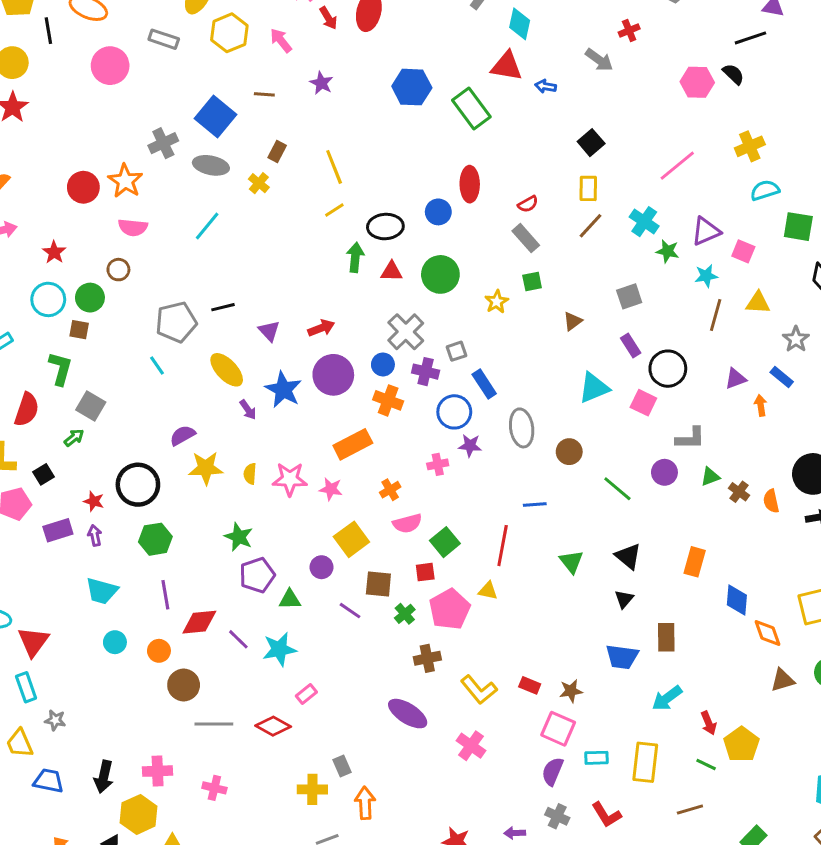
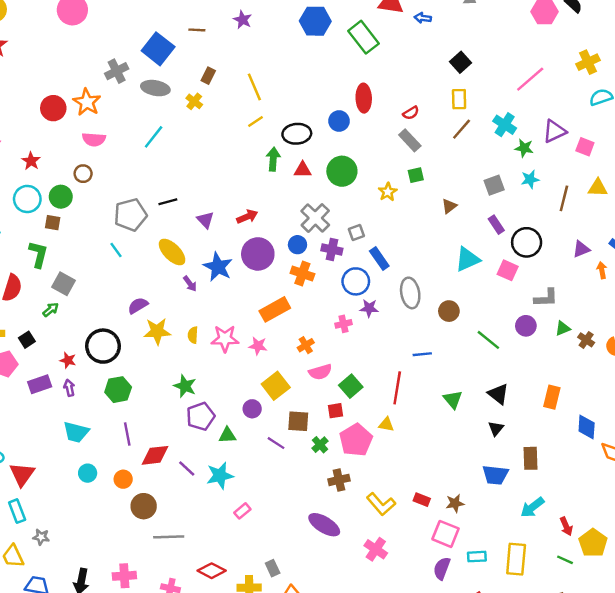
cyan star: (706, 276) -> (530, 179), moved
red diamond: (273, 726) -> (212, 571), moved

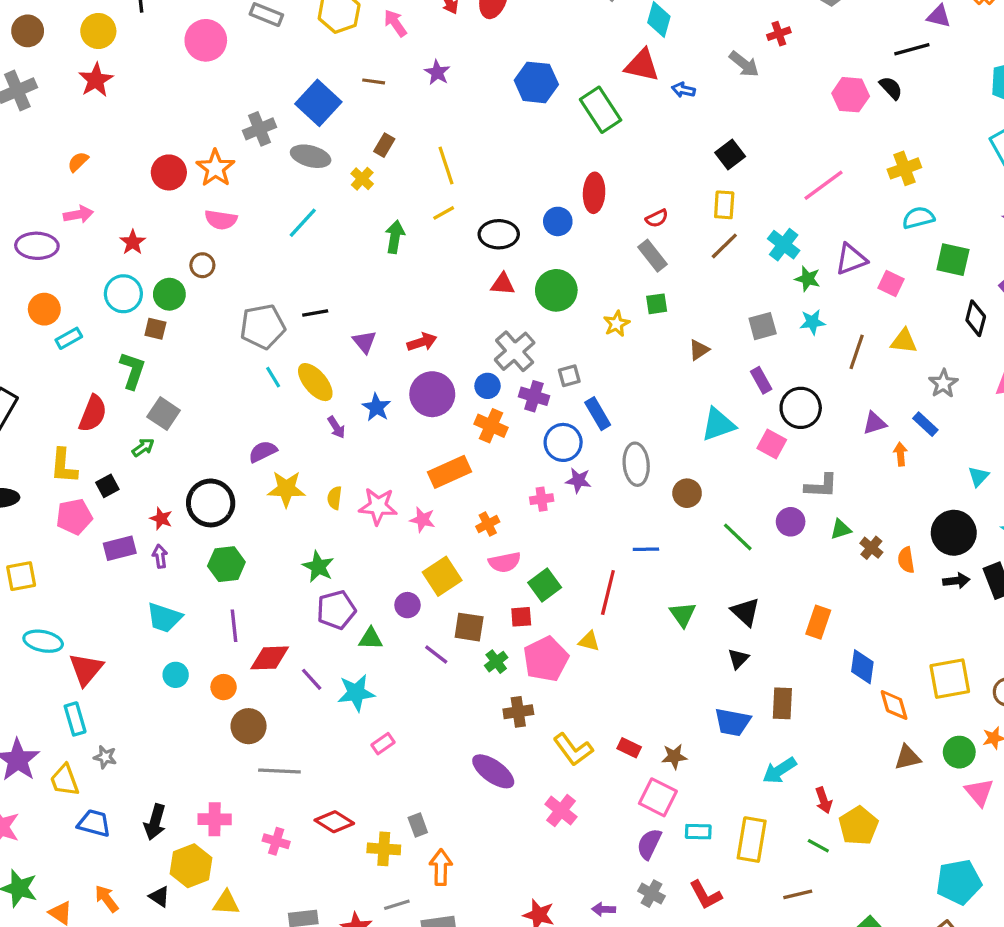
green arrow: (273, 159) -> (395, 237), moved
cyan line: (116, 250) -> (273, 377), moved
blue star: (218, 267) -> (376, 407), size x0.7

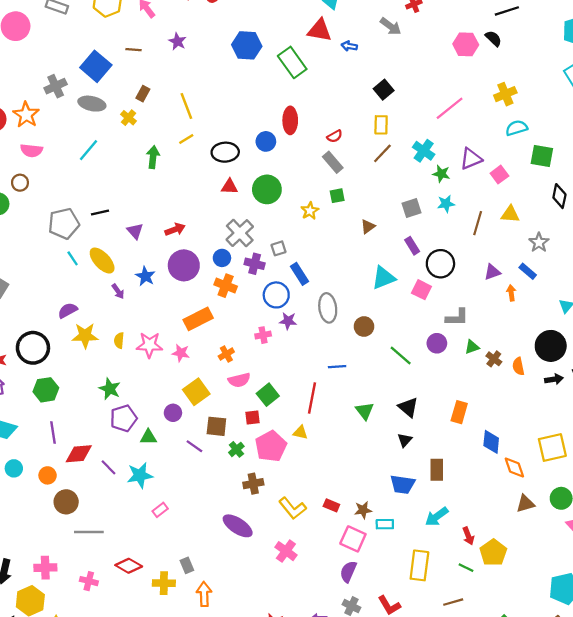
pink square: (891, 284) -> (499, 175), turned 30
cyan rectangle: (698, 832) -> (385, 524), moved

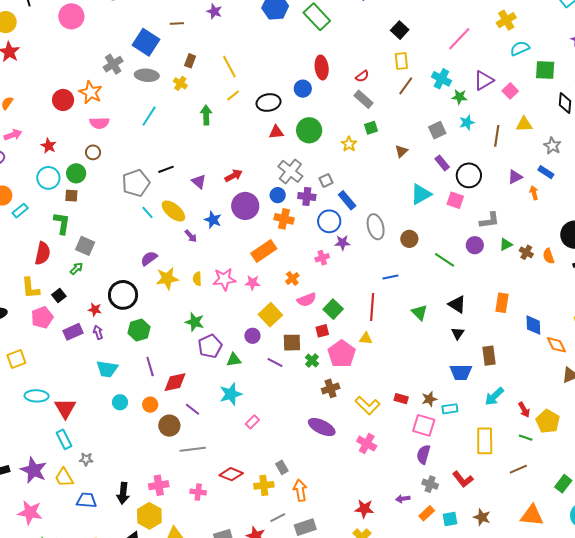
purple line: (109, 467) -> (192, 409), moved

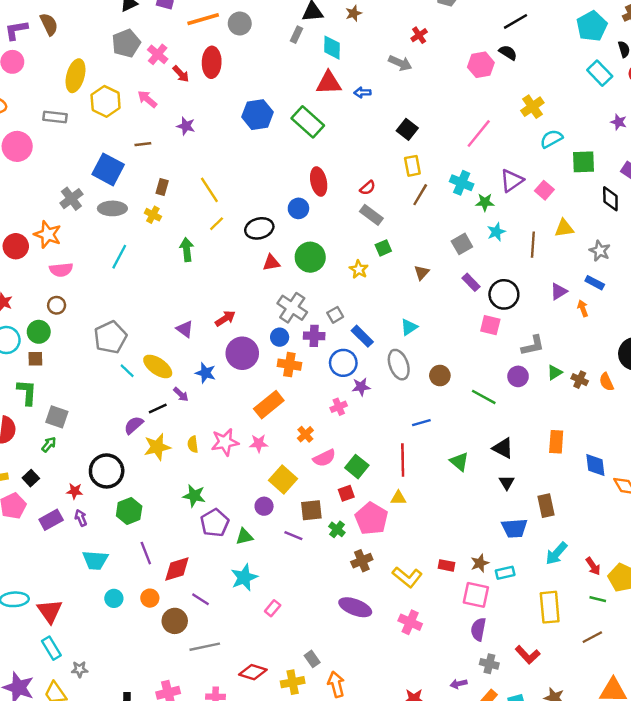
black line: (166, 169) -> (158, 408), moved
cyan triangle: (421, 194) -> (409, 327), moved, size x0.7

